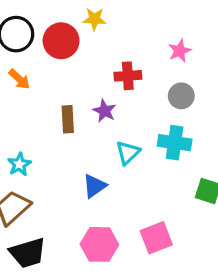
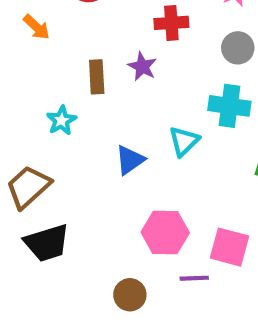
cyan triangle: (128, 153) -> (184, 141), moved
cyan star: (19, 164) -> (61, 120), moved
pink square: (156, 238) -> (229, 247), moved, turned 36
pink hexagon: (99, 244) -> (165, 233), moved

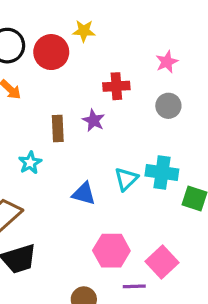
cyan cross: (229, 106) -> (162, 172), moved
blue triangle: (130, 160) -> (84, 194), turned 50
pink square: (229, 247) -> (162, 262), turned 32

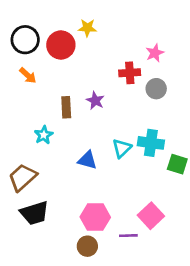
red cross: (116, 86) -> (130, 73), moved
pink hexagon: (111, 251) -> (95, 217), moved

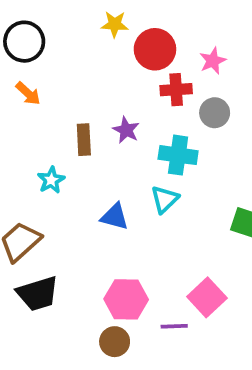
red circle: (61, 45) -> (155, 49), moved
cyan cross: (151, 143) -> (178, 155), moved

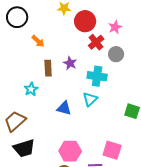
red cross: (176, 90) -> (96, 42), turned -35
orange arrow: (28, 93) -> (38, 41), moved
pink square: (207, 297) -> (112, 150), turned -30

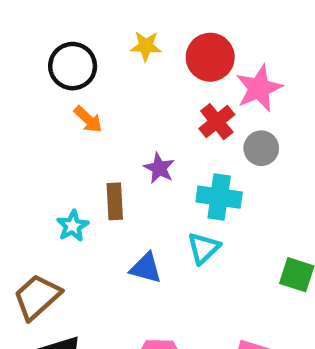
black circle: (17, 17) -> (73, 66), moved
red circle: (85, 21) -> (210, 57), moved
pink star: (115, 27) -> (259, 88), size x1.5
brown rectangle: (48, 68) -> (115, 201), moved

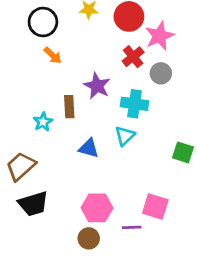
purple star: (159, 168) -> (97, 86), size x1.4

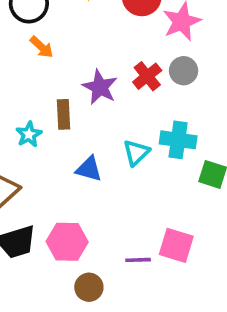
red cross: (133, 57) -> (147, 76), moved
cyan cross: (134, 104) -> (178, 140), moved
pink hexagon: (97, 208) -> (67, 242), moved
purple line: (132, 227) -> (138, 260), moved

